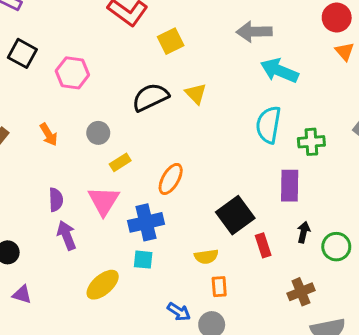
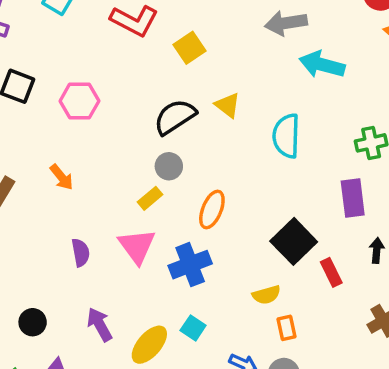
cyan semicircle: (268, 125) -> (286, 136), moved
gray circle: (98, 133) -> (169, 166), moved
purple arrow: (67, 235) -> (100, 324), moved
cyan square: (143, 260) -> (193, 328), moved, turned 36

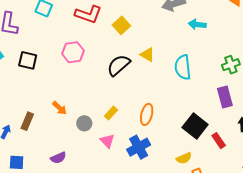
cyan arrow: (322, 65) -> (197, 24), size x0.7
pink hexagon: (79, 101) -> (73, 52), moved
gray circle: (169, 166) -> (84, 123), moved
pink triangle: (137, 246) -> (107, 141), size x0.7
purple semicircle: (81, 253) -> (58, 158), moved, turned 84

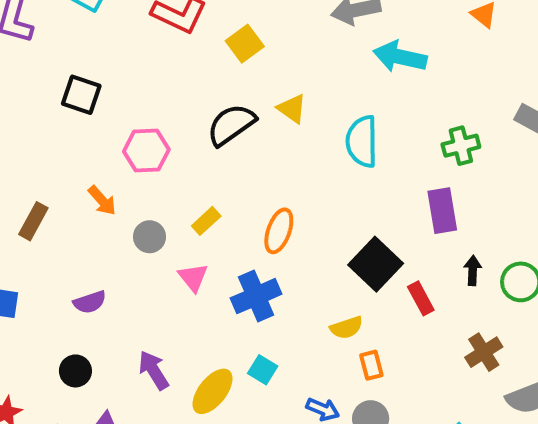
cyan arrow: (197, 24) -> (400, 57), size x1.4
pink hexagon: (73, 52) -> (146, 150), moved
black square: (28, 60) -> (81, 95), moved

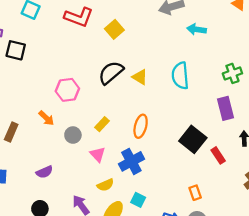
cyan arrow: (400, 57) -> (196, 29), size x0.7
black square: (81, 95) -> (16, 50), moved
yellow triangle: (292, 109) -> (140, 77), moved
yellow semicircle: (346, 328) -> (105, 185), moved

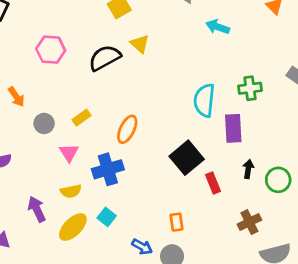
cyan semicircle: (180, 76) -> (204, 100), moved
yellow triangle: (140, 77) -> (140, 44), moved
pink hexagon: (67, 90) -> (51, 50), moved

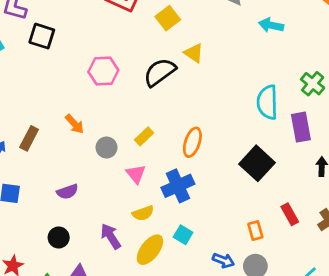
green cross: (250, 88) -> (313, 84), turned -35
red rectangle: (213, 183) -> (290, 214), moved

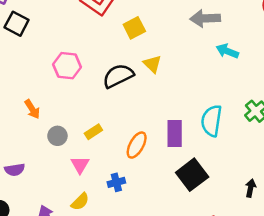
purple rectangle: (301, 127) -> (175, 134), moved
blue cross: (178, 186) -> (116, 182), size x0.6
yellow semicircle: (143, 213) -> (80, 202), turned -36

